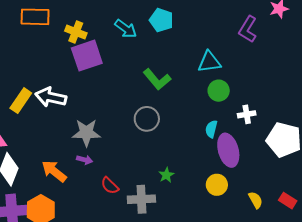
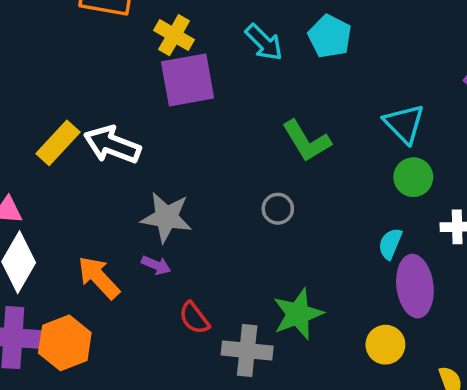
cyan triangle: (209, 62) -> (404, 124), turned 45
gray circle: (147, 119) -> (278, 209), size x0.7
green star: (166, 175) -> (298, 314), size x1.8

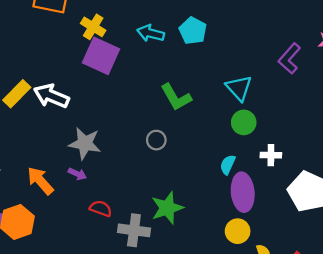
cyan arrow: (264, 42) -> (151, 33), turned 148
purple square: (188, 80) -> (101, 56), turned 33
red semicircle: (194, 318) -> (101, 208), turned 145
yellow circle: (385, 345) -> (238, 231), moved

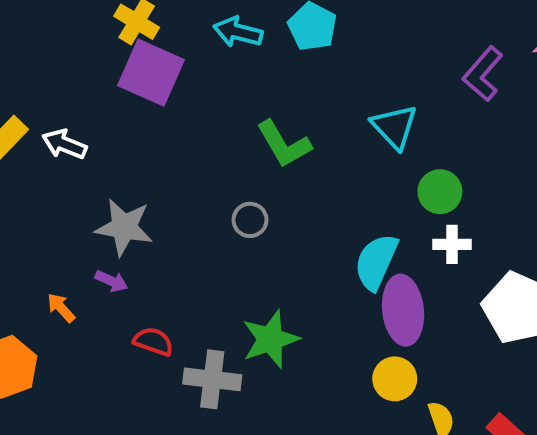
white arrow: (51, 96) -> (64, 144), size x0.7
green circle: (244, 122) -> (440, 192), moved
cyan semicircle: (228, 165) -> (376, 262), size x1.6
orange arrow: (40, 181) -> (61, 308), moved, size x0.6

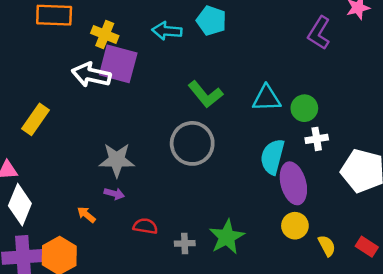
cyan triangle: (394, 127) -> (267, 98), moved, turned -40
white arrow: (64, 144) -> (91, 75), moved, size x1.4
gray circle: (250, 220) -> (192, 143), size x2.0
green star: (270, 339) -> (227, 237), moved
gray cross: (212, 379) -> (185, 243), size x0.6

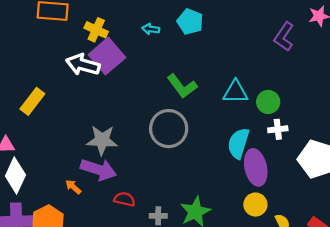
cyan arrow: (167, 31) -> (151, 29), size x0.7
purple square: (118, 64) -> (107, 56), turned 32
purple arrow: (114, 194) -> (98, 170), size x2.0

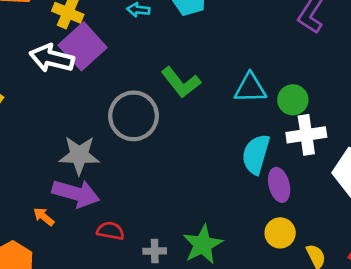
gray circle: (169, 129) -> (134, 116), moved
white cross: (278, 129) -> (306, 135), size x1.5
purple ellipse: (256, 167) -> (279, 185), size x0.7

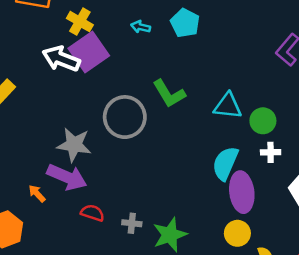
white cross: (306, 135) -> (271, 152), size x0.6
purple ellipse: (279, 185) -> (242, 192), size x1.4
gray cross: (155, 251) -> (132, 223), moved

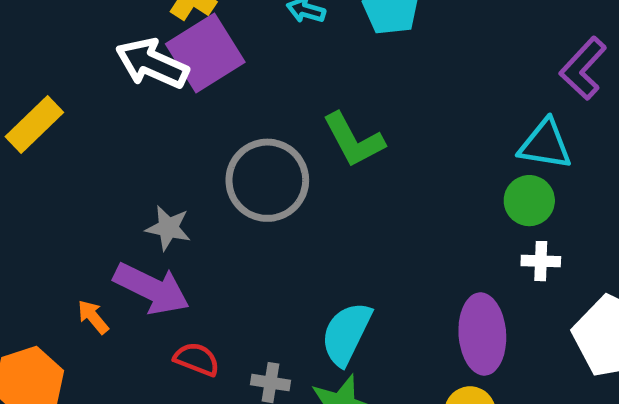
cyan triangle: (228, 106) -> (545, 144), moved
gray star: (74, 145) -> (168, 228), size x0.7
cyan semicircle: (225, 163) -> (346, 334), moved

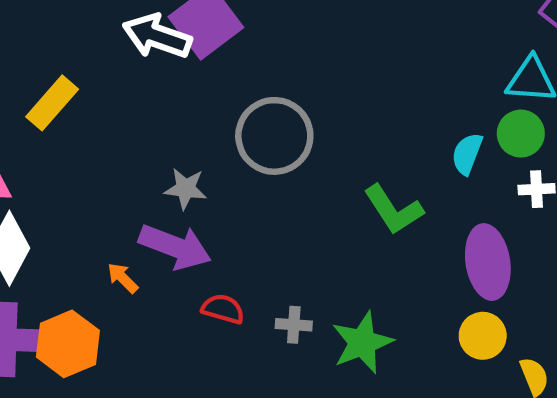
green L-shape: (353, 140) -> (393, 210), moved
cyan semicircle: (346, 334) -> (467, 154), moved, size x0.7

